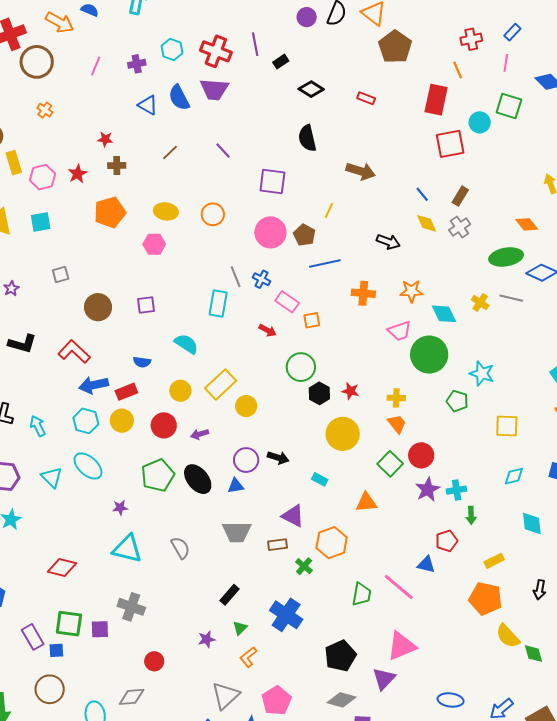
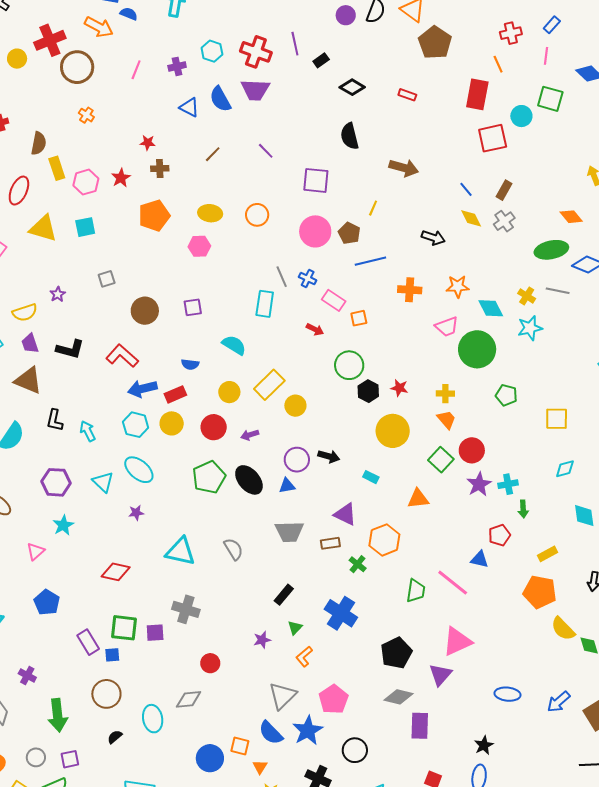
cyan star: (482, 374) -> (530, 328), moved, turned -30
purple star: (120, 508) -> (136, 513), moved

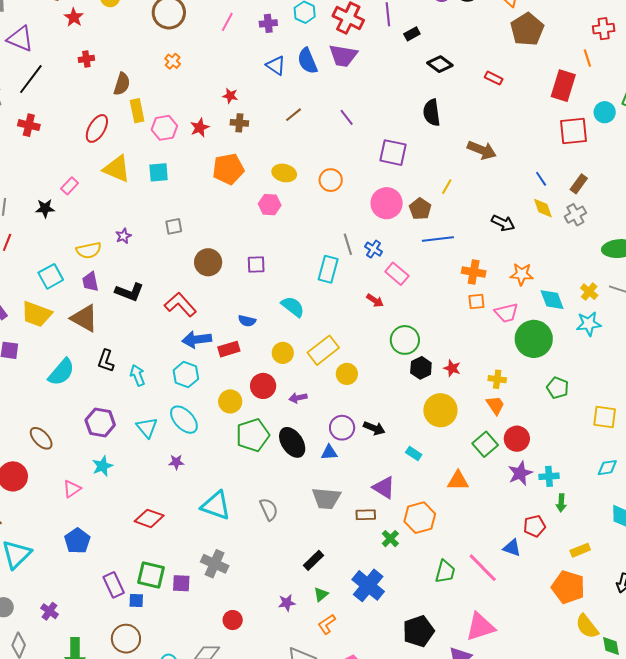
orange square: (359, 318) -> (476, 301), moved
yellow circle: (172, 423) -> (230, 401), moved

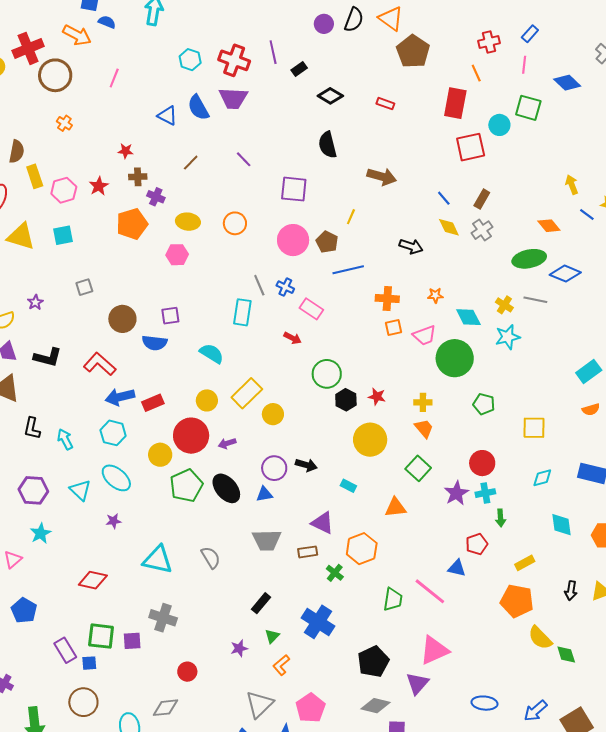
purple cross: (268, 23) -> (156, 197), moved, turned 36
orange star: (522, 274) -> (435, 295), size x0.7
blue semicircle: (247, 321) -> (155, 343), moved, size x1.4
red circle: (263, 386) -> (191, 436), size x1.4
red circle: (517, 439) -> (482, 463), moved

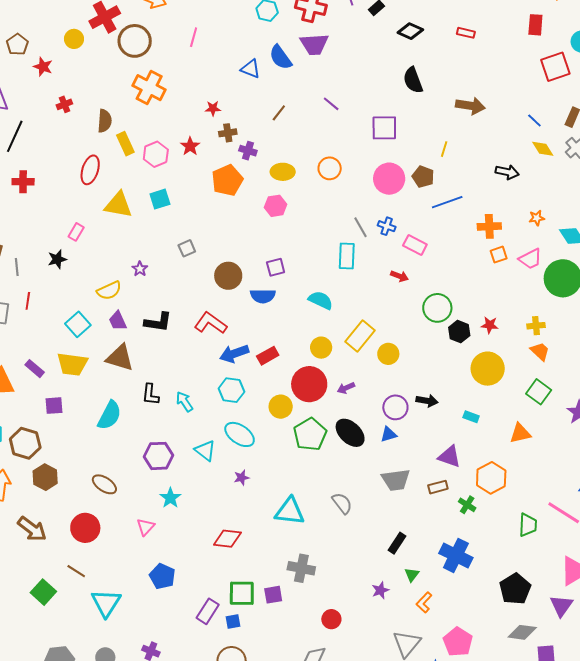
red rectangle: (455, 103) -> (535, 25), size x0.7
orange cross: (64, 123) -> (149, 88), size x2.0
purple rectangle: (65, 650) -> (208, 611), turned 70

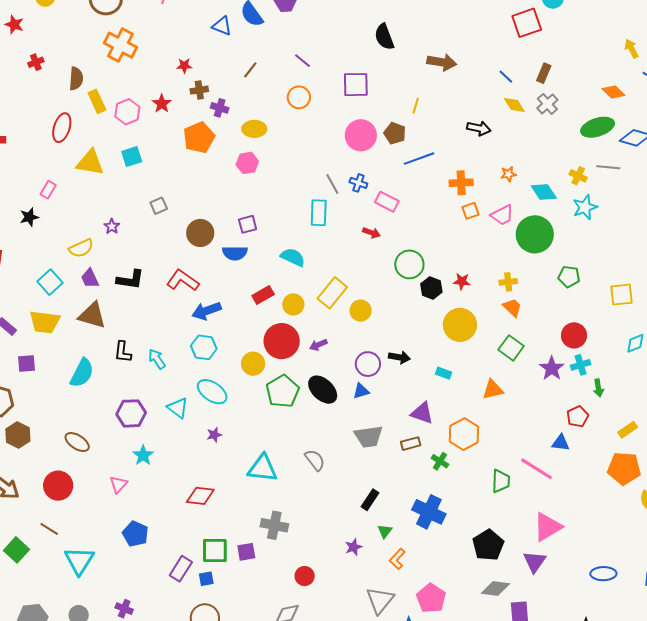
orange circle: (330, 168) -> (299, 97), moved
red rectangle: (268, 356) -> (263, 295), moved

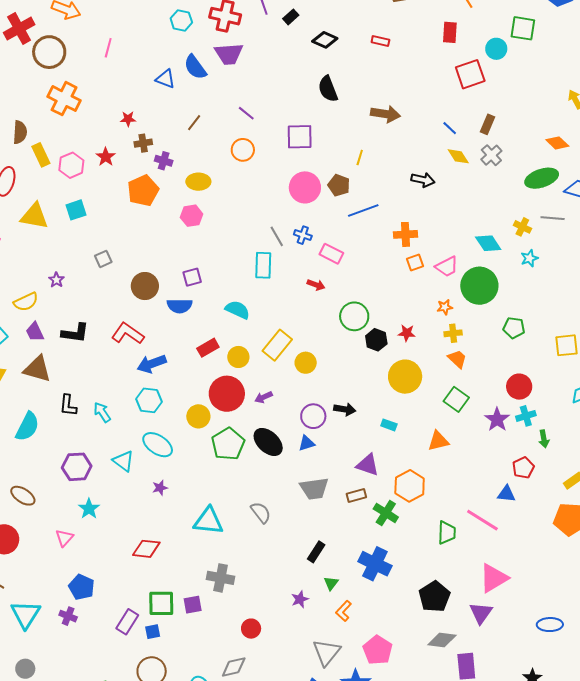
orange star: (508, 174) -> (445, 307), moved
cyan star: (585, 207) -> (529, 258), size x0.7
green cross: (440, 461) -> (386, 513), size x1.4
purple cross: (124, 609) -> (68, 616), moved

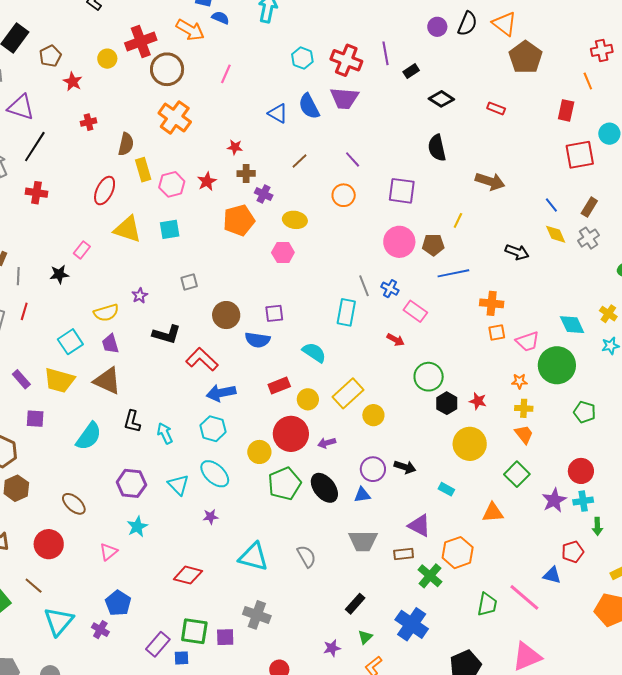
brown pentagon: (339, 185) -> (433, 245), turned -30
black L-shape: (75, 333) -> (167, 334), moved

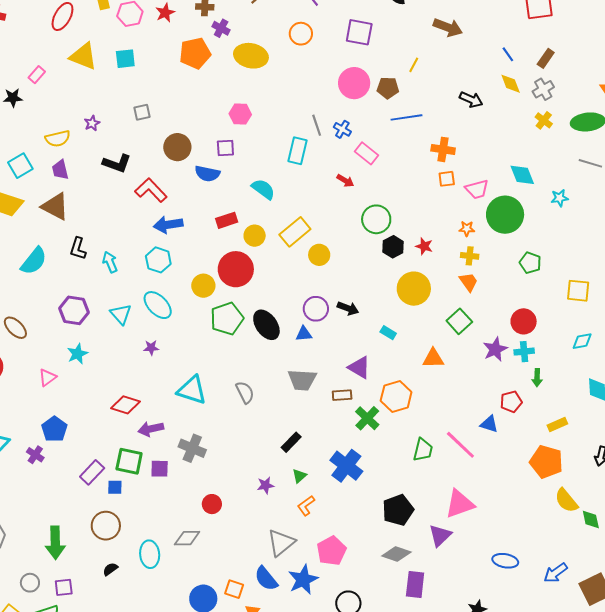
yellow ellipse: (295, 220) -> (251, 56), size x1.4
pink hexagon: (283, 253) -> (240, 114), moved
yellow cross: (608, 314) -> (544, 120), moved
purple arrow: (327, 443) -> (151, 429), moved, size x1.4

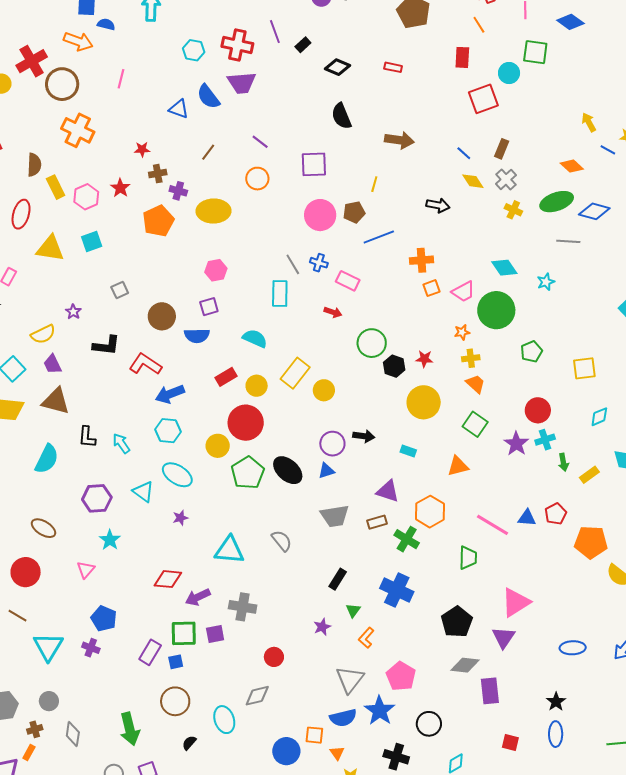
green pentagon: (530, 263) -> (531, 352), turned -30
red pentagon: (511, 402) -> (556, 514), moved
yellow rectangle: (557, 424) -> (589, 475), moved
pink line: (460, 445) -> (493, 525), moved
blue semicircle: (266, 579) -> (343, 718), turned -52

